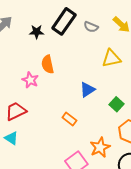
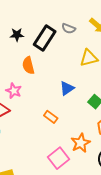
black rectangle: (64, 21) -> (45, 38), moved
pink star: (30, 80) -> (14, 91), moved

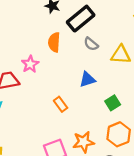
gray semicircle: (69, 28) -> (91, 44), moved

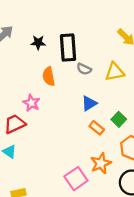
black rectangle: (81, 19) -> (68, 48), turned -40
orange rectangle: (61, 104) -> (97, 128), moved

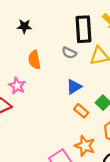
black rectangle: (68, 48) -> (83, 29), moved
orange star: (101, 163) -> (85, 146), turned -30

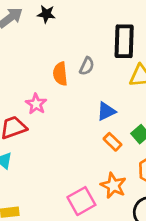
black star: (24, 26) -> (46, 14), moved
gray semicircle: (69, 53) -> (87, 66), moved, turned -96

